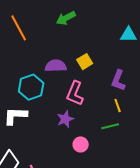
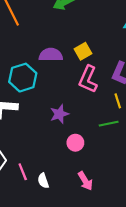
pink L-shape: (75, 93) -> (88, 79), moved

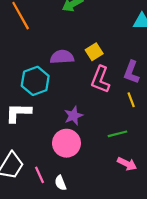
green line: (109, 124) -> (117, 134), moved
pink circle: (75, 143) -> (66, 143), moved, size x1.6
pink arrow: (85, 181) -> (127, 164), moved, turned -30

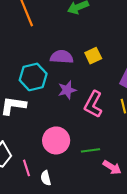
pink L-shape: (100, 79) -> (93, 104), moved
purple star: (73, 116) -> (67, 90), moved
green line: (117, 134) -> (90, 150), moved

